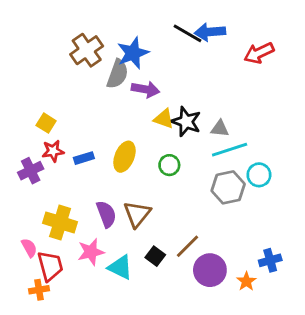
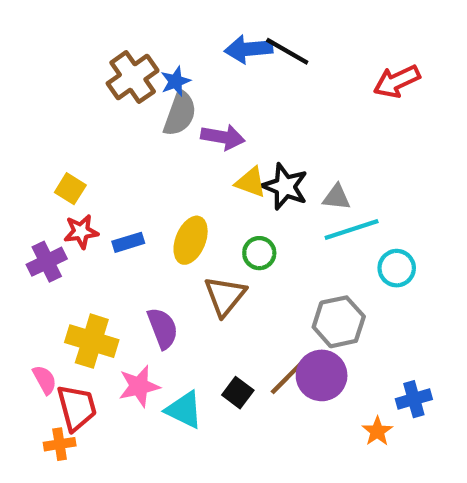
blue arrow: (210, 32) -> (249, 49), moved
blue star: (133, 53) -> (176, 81), moved, size x0.6
gray hexagon: (228, 187) -> (339, 322), moved
brown triangle: (137, 214) -> (225, 296), moved
purple circle: (210, 270) -> (322, 375), moved

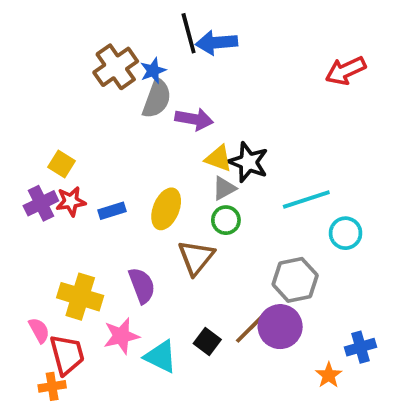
black line: (287, 51) -> (189, 33), moved, turned 45
gray triangle: (337, 197) -> (224, 188), moved, turned -35
purple cross: (47, 262) -> (41, 203), moved

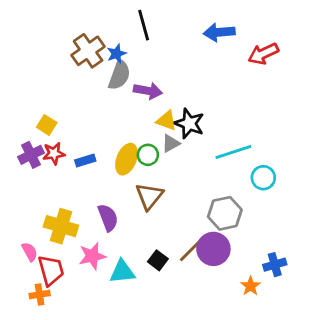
blue arrow: (217, 43) -> (219, 32), moved
green circle: (226, 220) -> (148, 155), moved
cyan triangle: (161, 356) -> (122, 272), turned -32

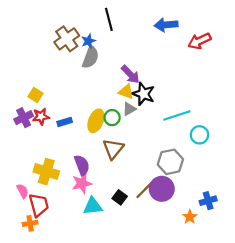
purple arrow: (148, 91) -> (130, 74), moved, turned 36
pink star: (92, 256) -> (82, 183), moved

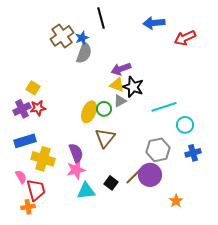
purple arrow: (130, 74) -> (121, 69), turned 114
blue rectangle: (65, 122) -> (25, 141), moved, size x1.5
blue cross: (208, 201) -> (193, 153), moved

